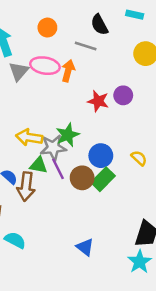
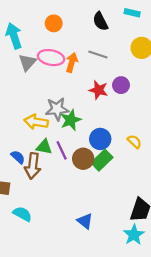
gray line: (86, 46) -> (98, 54), moved
gray star: (53, 148) -> (57, 109), moved

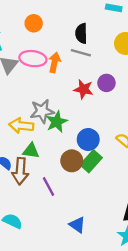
black semicircle: (100, 21) -> (81, 33), moved, turned 30
purple line: (62, 150) -> (48, 187), moved

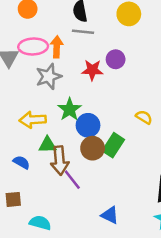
gray star: (42, 111) -> (49, 76), moved
blue circle: (88, 140) -> (88, 125), moved
brown arrow: (20, 171) -> (60, 160), moved

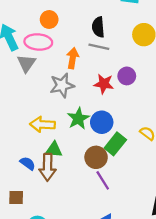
pink ellipse: (33, 46) -> (38, 42), moved
blue circle: (88, 125) -> (102, 122), moved
green rectangle: (113, 145) -> (115, 144), moved
brown arrow: (60, 160) -> (48, 167), moved
purple line: (72, 180) -> (103, 180), moved

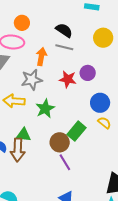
black semicircle: (98, 27) -> (64, 30), turned 126
blue circle: (102, 122) -> (100, 103), moved
yellow arrow: (42, 124) -> (14, 101), moved

